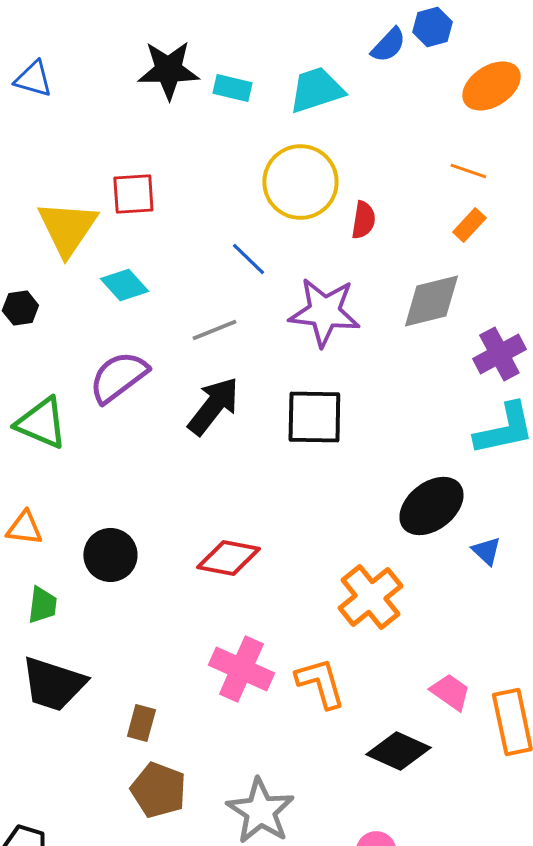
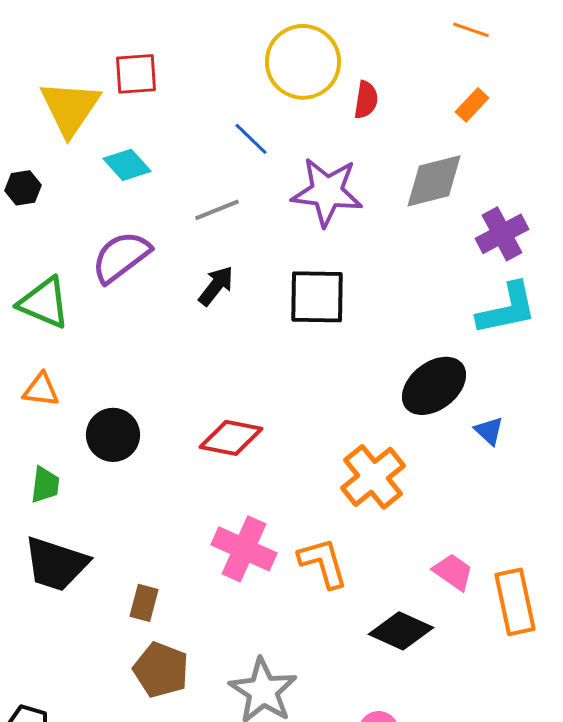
orange line: (468, 171) -> (471, 30), moved
black arrow: (213, 406) -> (216, 286), size x0.7
orange triangle: (24, 528) -> (41, 390), moved

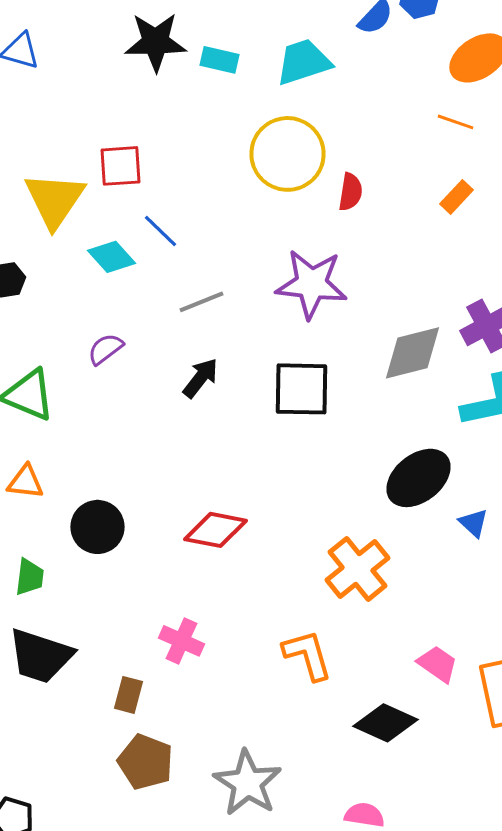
blue line: (251, 139) -> (160, 231), moved
gray diamond: (434, 181) -> (412, 353), moved
purple semicircle: (121, 257) -> (106, 349), size x0.6
pink cross: (244, 549) -> (182, 641), moved, size x0.7

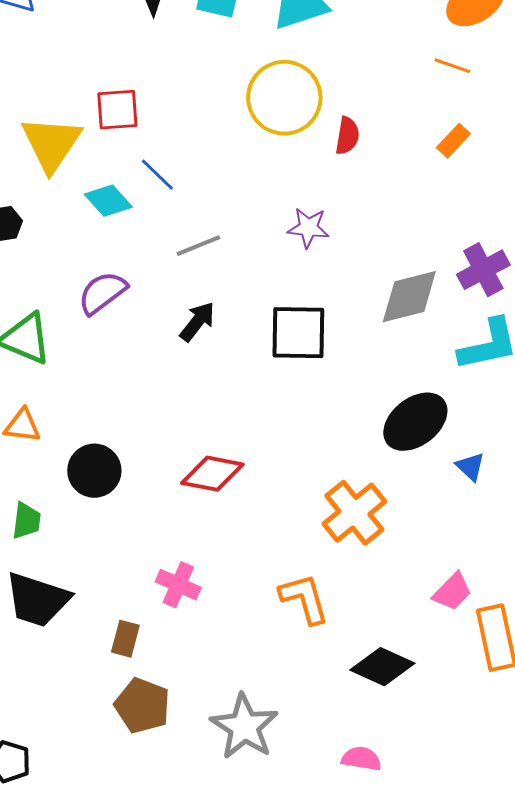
purple star: (312, 284) -> (308, 228), size x0.6
purple semicircle: (106, 349) -> (102, 293), size x1.4
pink trapezoid: (438, 664) -> (452, 592), moved, turned 99

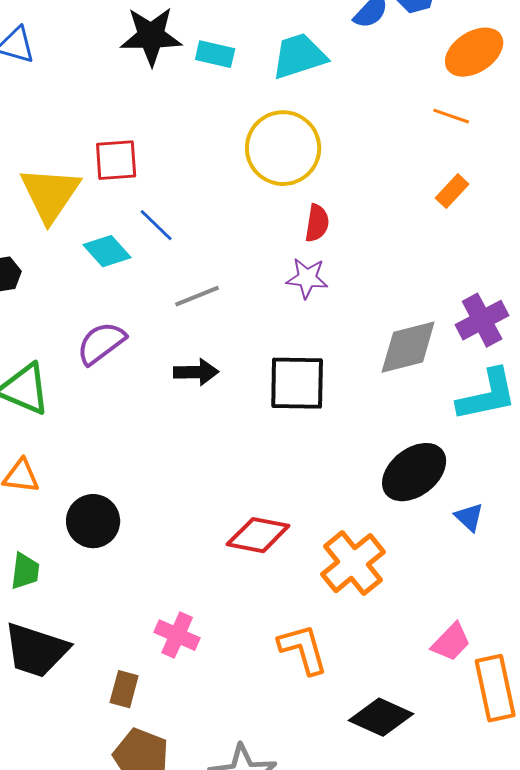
red semicircle: (347, 136) -> (317, 223), moved
black arrow: (197, 322) -> (196, 372), turned 51
red diamond: (212, 474) -> (258, 535), moved

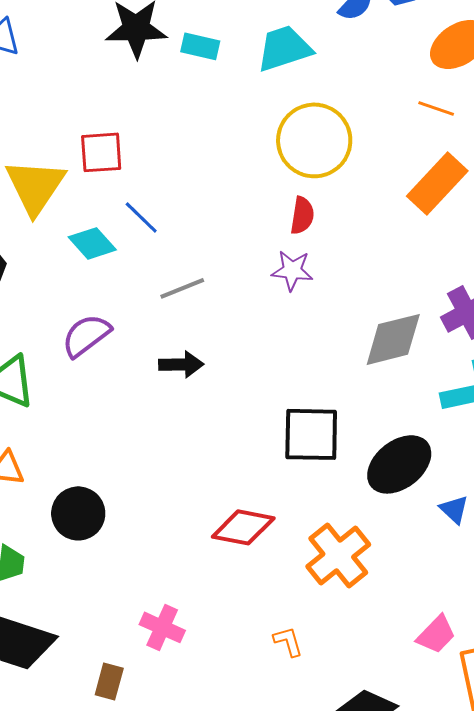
yellow circle: (283, 148) -> (314, 140), moved
orange rectangle: (452, 191) -> (437, 183), size x1.8
black square: (297, 383) -> (311, 434), moved
orange L-shape: (303, 649) -> (288, 641), size x0.6

